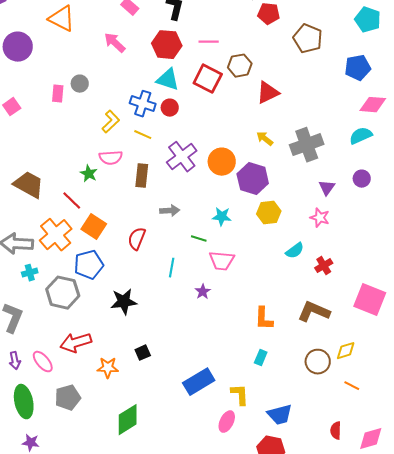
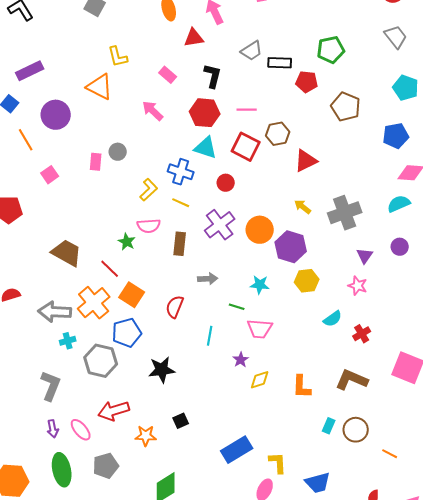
red circle: (170, 108) -> (226, 183), moved
yellow diamond: (346, 351) -> (260, 380), moved
cyan rectangle: (261, 358) -> (329, 426), moved

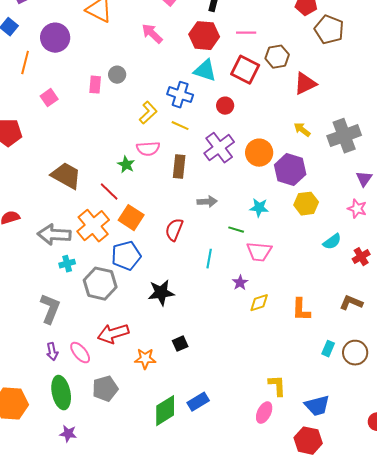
brown pentagon: (346, 107) -> (329, 30), moved
orange line: (26, 140) -> (25, 63), turned 45
brown L-shape: (352, 380) -> (351, 303), size x0.7
blue rectangle: (237, 450) -> (198, 402), moved, size x0.7

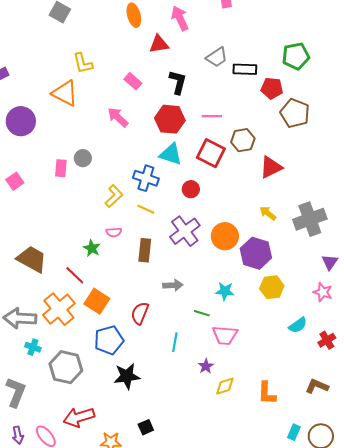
pink semicircle: (148, 149) -> (114, 232), size x0.7
blue pentagon: (126, 256) -> (109, 340), moved
cyan cross: (67, 264) -> (33, 347), turned 35

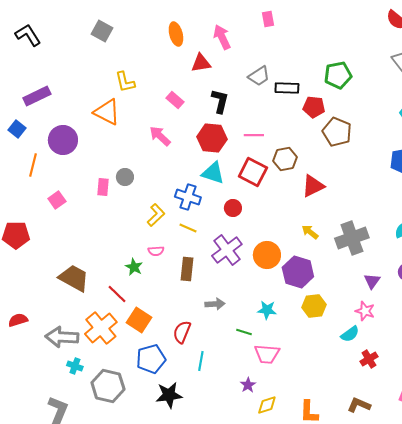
cyan semicircle: (298, 325) -> (350, 334), moved
cyan line: (175, 342) -> (201, 361), moved

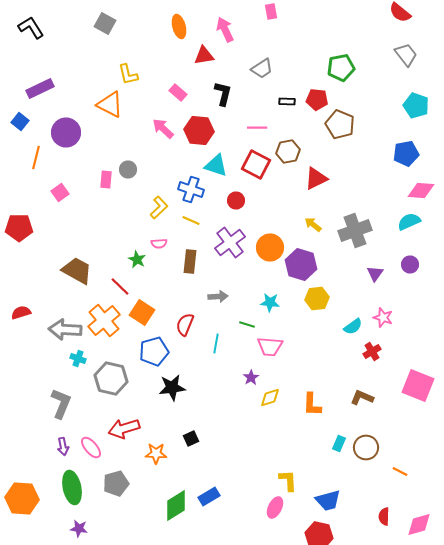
black rectangle: (287, 88) -> (287, 102), moved, size x0.7
red hexagon: (212, 138) -> (199, 130), moved
pink star: (365, 311) -> (383, 318), moved
cyan line: (201, 361) -> (216, 344), moved

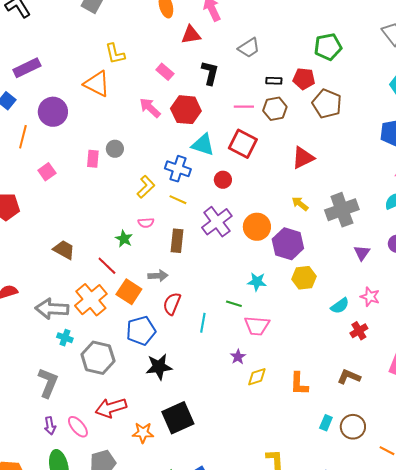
brown hexagon: (288, 152) -> (275, 109), moved
brown trapezoid: (77, 270) -> (64, 250), size x0.7
gray arrow: (218, 296) -> (158, 276), moved
black square: (191, 438) -> (178, 418), size x2.0

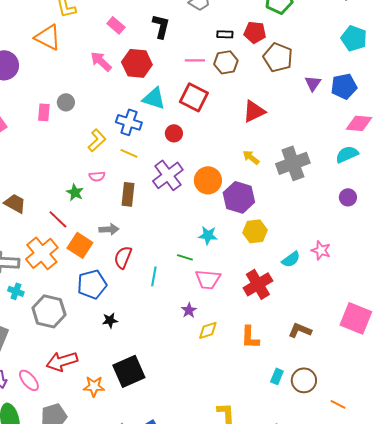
purple triangle: (362, 253) -> (313, 83), moved
red cross: (359, 331) -> (258, 284), moved, size x1.6
black star: (159, 367) -> (110, 320), size x0.6

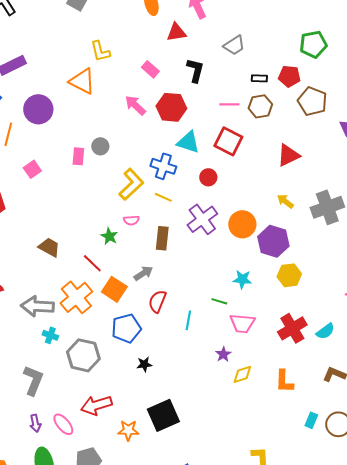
yellow L-shape: (97, 140) -> (131, 184), size x1.4
gray arrow: (109, 229) -> (143, 273), turned -30
cyan semicircle: (291, 259) -> (325, 331), moved

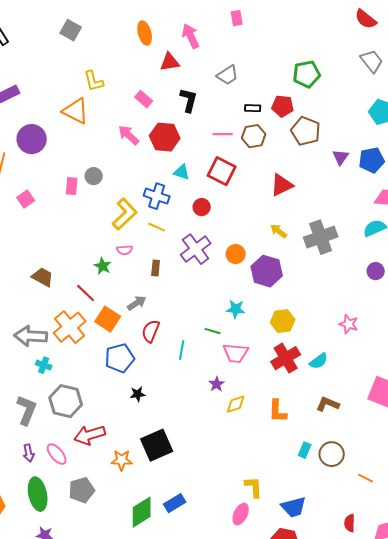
cyan triangle: (188, 142) -> (182, 172), size x0.7
orange circle: (242, 224) -> (236, 254), size x0.7
brown rectangle: (162, 238) -> (156, 268), size x0.7
yellow hexagon: (289, 275) -> (283, 321), moved
gray hexagon: (83, 355) -> (66, 401), moved

